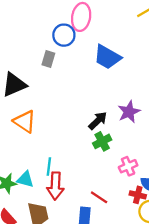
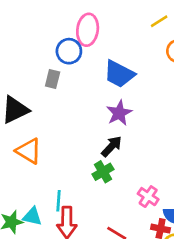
purple star: (129, 112) -> (119, 113), moved
green cross: (102, 141) -> (103, 172), moved
pink cross: (128, 166) -> (148, 197), turned -30

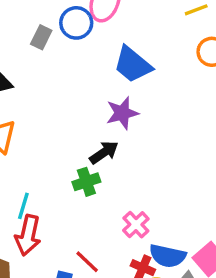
gray rectangle: (53, 79) -> (41, 37), moved

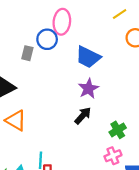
green cross: (86, 182) -> (118, 130), moved
pink cross: (136, 225) -> (113, 156), turned 35

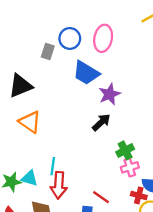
pink ellipse: (62, 22) -> (103, 38), moved
blue trapezoid: (88, 57) -> (86, 73), moved
green cross: (118, 130) -> (125, 150), moved

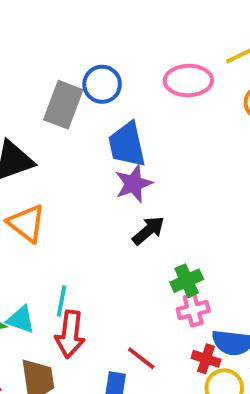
pink ellipse: (103, 38) -> (188, 80), moved, turned 75
gray rectangle: (48, 52) -> (63, 105), size x1.6
blue trapezoid: (86, 73) -> (127, 145), turned 44
purple star: (110, 94) -> (134, 184), moved

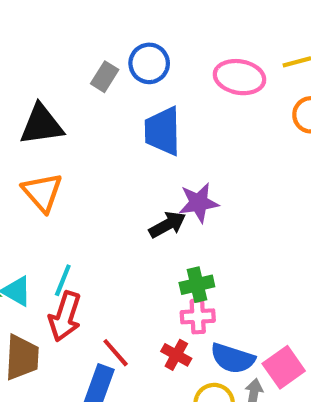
gray rectangle: (63, 105) -> (105, 77), size x0.6
purple star: (134, 184) -> (199, 203), moved
red line: (141, 358) -> (116, 353), moved
red cross: (206, 359) -> (176, 355), moved

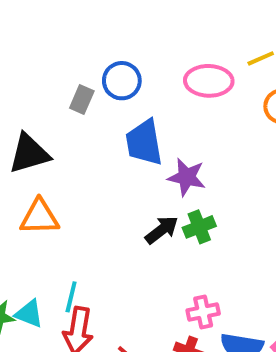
orange triangle: (42, 192) -> (39, 217), turned -42
purple star: (199, 203) -> (187, 177), moved, turned 30
green cross: (197, 285) -> (199, 227), moved

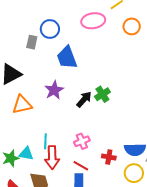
purple star: (187, 177) -> (54, 90), moved, turned -30
pink cross: (203, 312) -> (82, 141), moved

